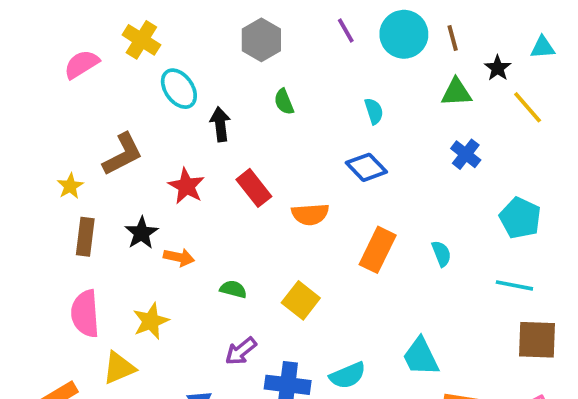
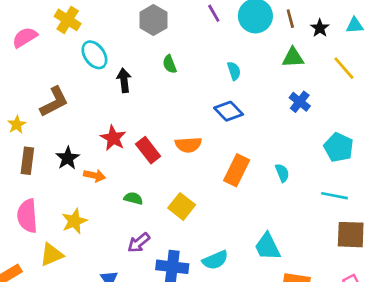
black star: (498, 68) -> (320, 28), moved
red star: (186, 186) -> (113, 138), moved
red rectangle: (254, 188) -> (148, 150), moved

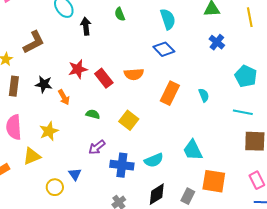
yellow line: (344, 68) -> (250, 17), turned 30
cyan semicircle: (234, 71) -> (168, 19), size x1.5
red star: (113, 138) -> (78, 69), turned 30
black star: (68, 158) -> (44, 84), turned -30
orange arrow: (94, 176) -> (64, 97), turned 49

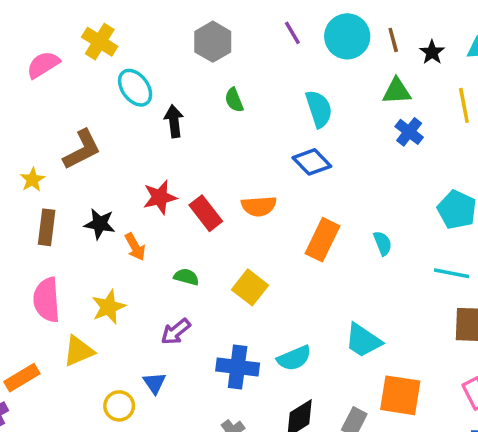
blue cross: (217, 42) -> (409, 132), moved
purple arrow: (97, 147) -> (176, 332), moved
cyan trapezoid: (193, 150) -> (363, 340), turned -30

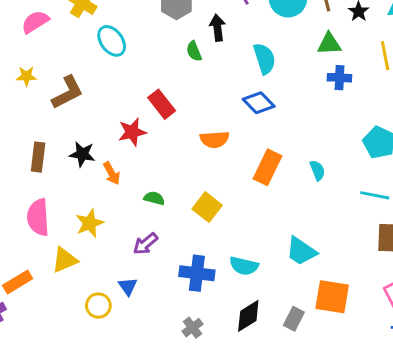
black arrow: (174, 121) -> (217, 28), moved
blue cross: (409, 132) -> (339, 78), turned -35
yellow star: (32, 180) -> (26, 76), moved, turned 30
red rectangle: (206, 213) -> (162, 104), moved
cyan semicircle: (294, 358) -> (244, 266), turned 36

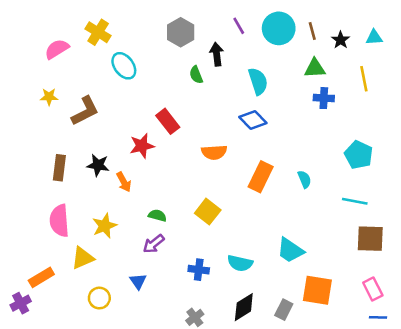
green semicircle: (154, 198) -> (157, 215), moved
blue cross: (197, 273) -> (199, 270), size x0.7
yellow circle: (98, 306) -> (99, 298), moved

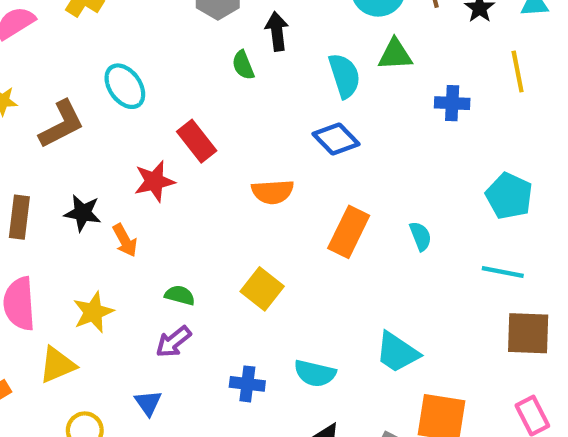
cyan ellipse: (124, 66) -> (125, 86), moved
green triangle: (315, 68) -> (395, 55), moved

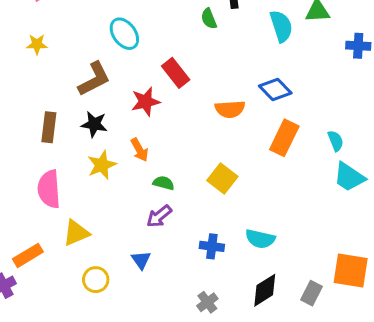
brown L-shape: (62, 124) -> (94, 79), moved
blue diamond: (336, 139) -> (275, 90), moved
orange arrow: (125, 240) -> (139, 150), moved
yellow star: (93, 312) -> (102, 165), moved
cyan trapezoid: (397, 352) -> (349, 177), moved

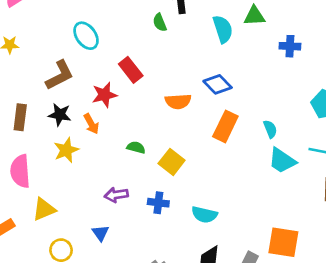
orange arrow: (139, 150) -> (91, 124), moved
green semicircle: (164, 183) -> (136, 147), moved
purple arrow: (159, 216) -> (116, 195), turned 30
blue cross: (212, 246) -> (158, 203), moved

